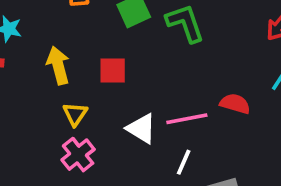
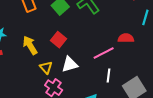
red square: (113, 70) -> (59, 40), turned -35
white triangle: (141, 129) -> (70, 64), moved, turned -30

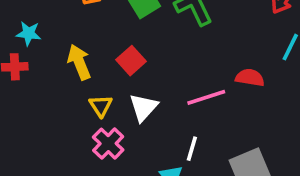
white triangle: (70, 64) -> (143, 107), turned -42
white line: (108, 76) -> (192, 149), moved

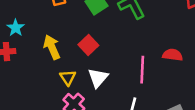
cyan star: (29, 33) -> (16, 28), turned 30
pink line: (206, 97) -> (142, 70), turned -68

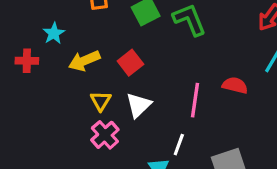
cyan star: (16, 28) -> (54, 33), moved
yellow arrow: (52, 47) -> (84, 61), turned -95

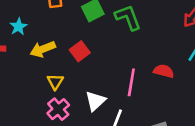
white triangle: (139, 105) -> (95, 101), moved

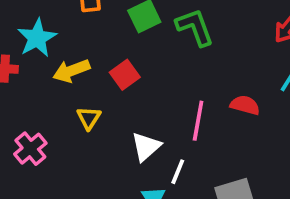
cyan star: (18, 27) -> (37, 38), size x1.5
pink cross: (58, 109) -> (30, 149), moved

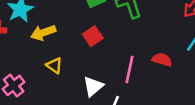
red square: (125, 75) -> (93, 36), moved
yellow triangle: (89, 118) -> (54, 65), turned -30

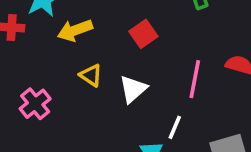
white triangle: (93, 86) -> (133, 89), moved

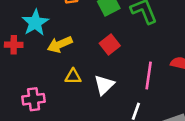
yellow triangle: (91, 75) -> (73, 77), turned -30
pink cross: (35, 104) -> (34, 99), turned 35

